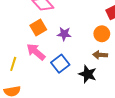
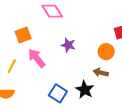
orange square: (38, 28) -> (23, 35), moved
blue square: (60, 64) -> (58, 93), moved, turned -30

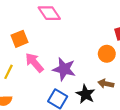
purple star: (68, 45) -> (64, 69), moved, size x1.5
brown arrow: (101, 73) -> (106, 84), moved

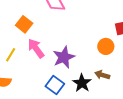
orange square: (20, 39) -> (24, 24), turned -35
purple star: (64, 69) -> (64, 57), turned 30

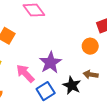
pink arrow: (36, 48) -> (25, 73), moved
blue square: (55, 85) -> (46, 91), turned 30

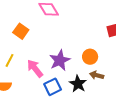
orange circle: (90, 46) -> (90, 57), moved

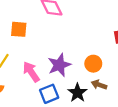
orange square: (21, 31) -> (19, 29), turned -35

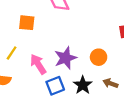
brown arrow: (99, 85) -> (110, 83), moved

